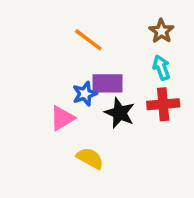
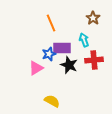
orange line: (88, 40) -> (51, 23), turned 30
cyan arrow: (161, 68) -> (84, 40), moved
yellow semicircle: (90, 158) -> (52, 101), moved

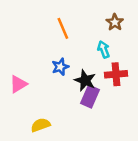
purple rectangle: (62, 48) -> (90, 96), moved, turned -66
pink triangle: (36, 68) -> (18, 84), moved
yellow semicircle: (52, 101) -> (41, 125), moved, turned -49

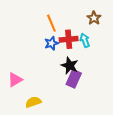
blue star: (60, 67) -> (51, 43), moved
red cross: (116, 74) -> (69, 39), moved
pink triangle: (18, 84) -> (15, 80), moved

